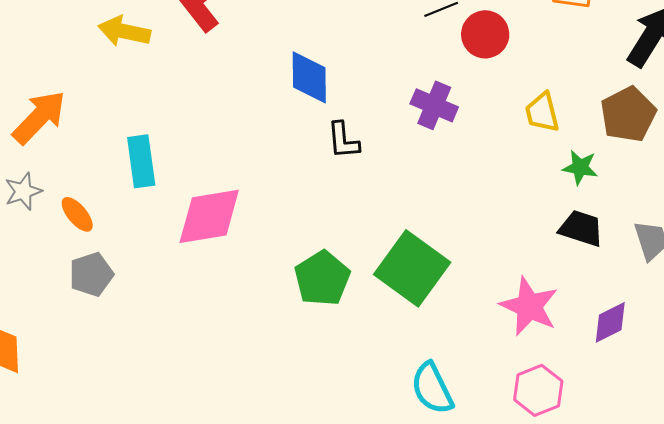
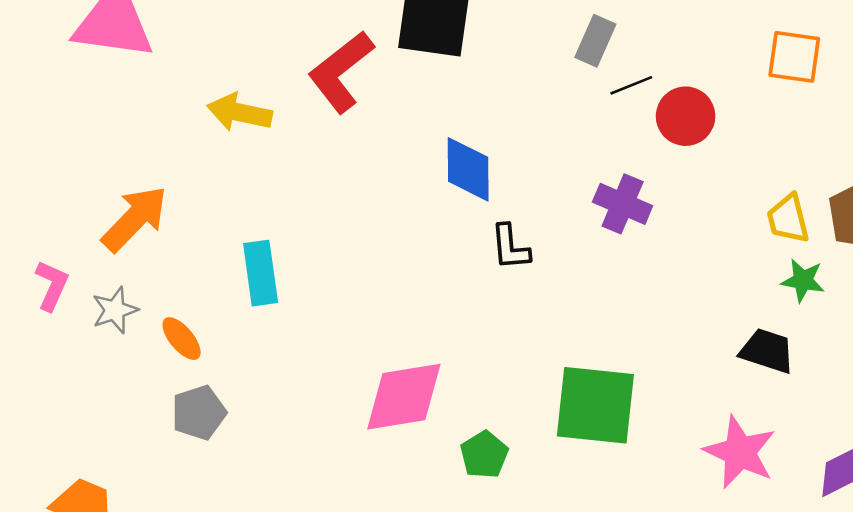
yellow trapezoid: (542, 112) -> (788, 219), moved
pink diamond: (209, 216) -> (404, 397), moved
black trapezoid: (581, 228) -> (767, 351), moved
green square: (412, 268) -> (595, 405), turned -30
green pentagon: (322, 278) -> (484, 455), moved, size x0.7

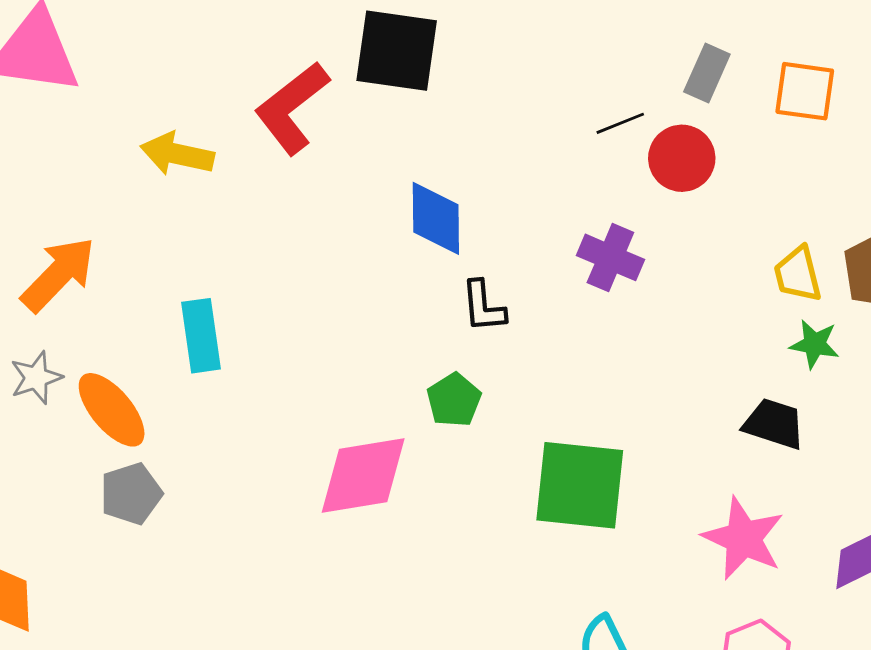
gray rectangle: (595, 41) -> (707, 73), moved
orange ellipse: (182, 339) -> (112, 410), size x1.5
green pentagon: (484, 455) -> (454, 400), moved

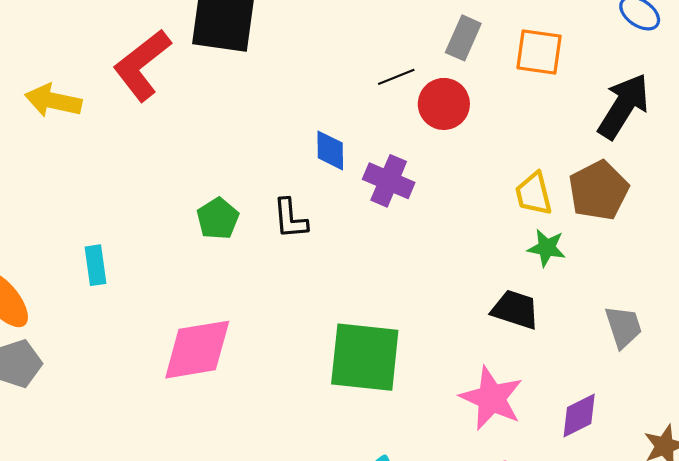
blue diamond: (436, 218) -> (330, 150), moved, size x0.7
cyan rectangle: (201, 336) -> (95, 265), moved, size x0.7
green pentagon: (454, 400) -> (218, 219), moved

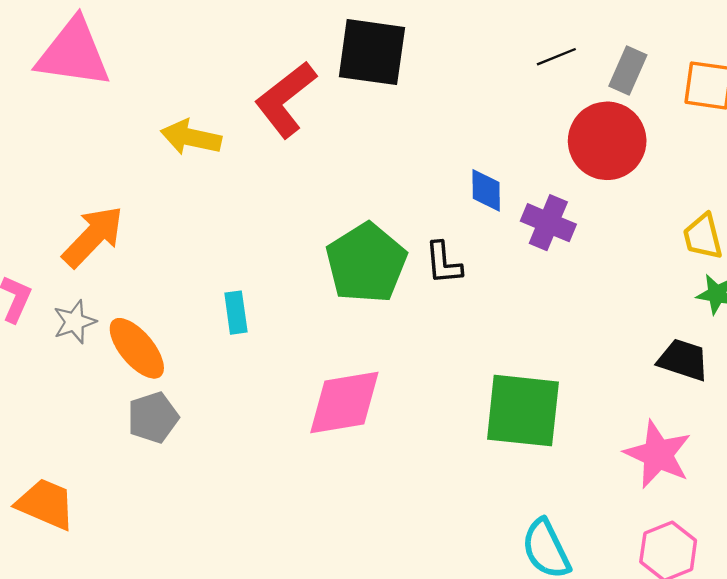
black line: (396, 77) -> (556, 57), moved
red circle: (444, 104) -> (607, 141), size x1.4
green pentagon: (218, 219) -> (366, 263), size x1.8

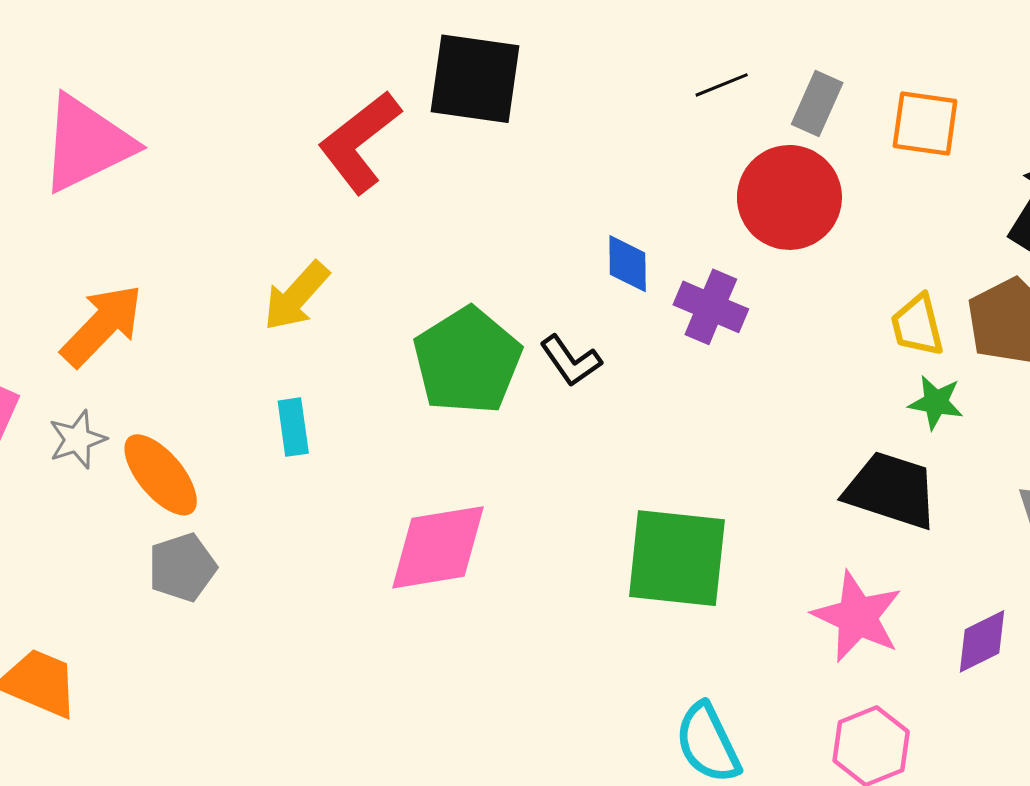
pink triangle: (73, 53) -> (87, 144), moved, turned -34
yellow arrow: (191, 137) -> (296, 296), moved, turned -60
black L-shape: (443, 263) -> (571, 361), turned -30
black trapezoid: (683, 360) -> (891, 490), size x1.4

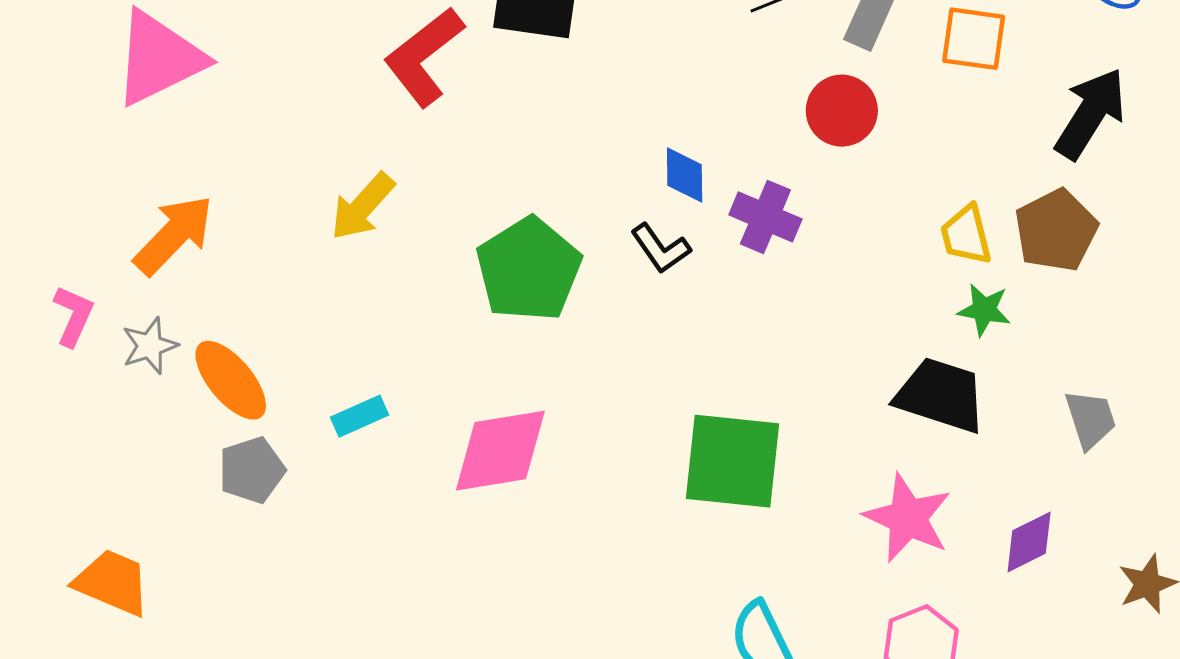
red circle: (789, 197) -> (842, 111), size x0.7
black L-shape: (571, 361) -> (661, 248), moved
cyan rectangle: (293, 427) -> (360, 416), moved, turned 74

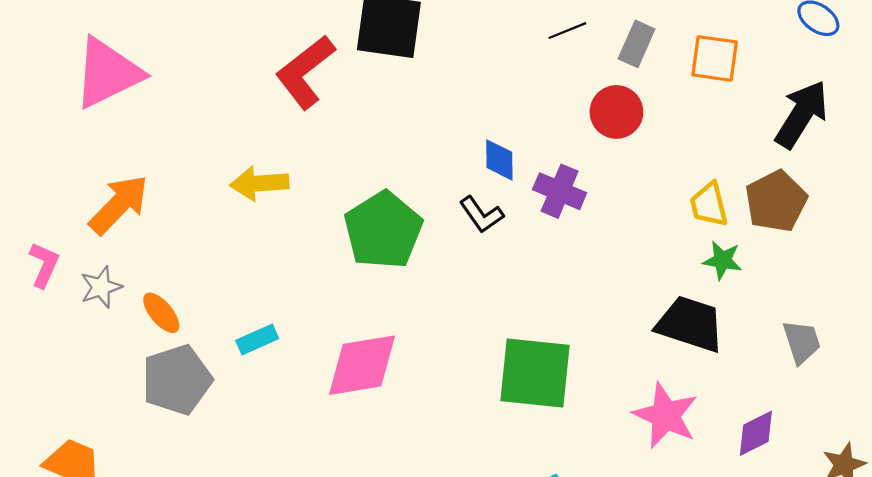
yellow arrow: (362, 206) -> (259, 183), turned 44
orange ellipse: (231, 380) -> (161, 313), size x0.7
gray pentagon: (252, 470) -> (177, 380), size x1.4

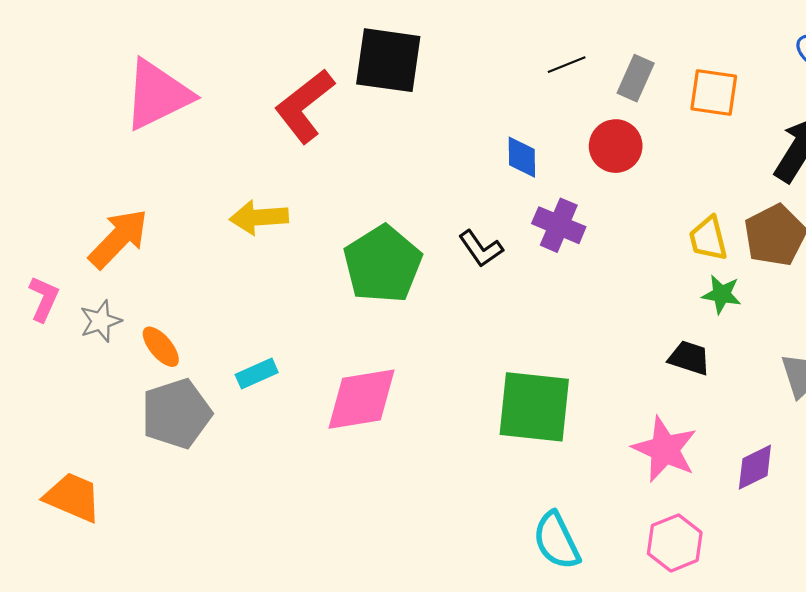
pink triangle: (108, 73) -> (157, 95), moved
blue diamond: (499, 160) -> (522, 157), moved
black trapezoid: (690, 324) -> (689, 358), size x0.6

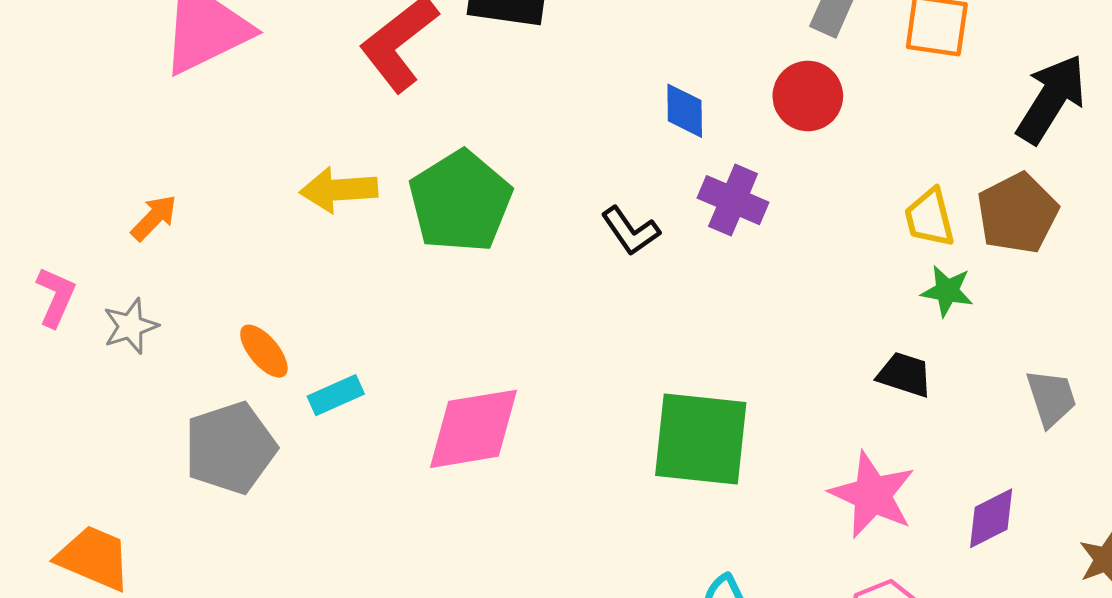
orange arrow: (118, 239) -> (154, 218), size x0.6
green pentagon: (383, 264) -> (460, 202), moved
orange ellipse: (161, 347) -> (264, 351), moved

